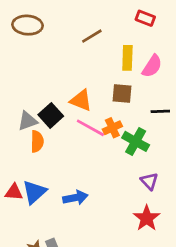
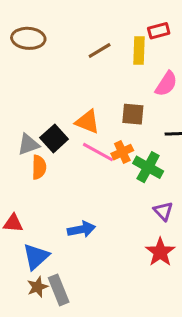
red rectangle: (145, 18) -> (159, 31), turned -36
yellow rectangle: (127, 58) -> (139, 50), moved
blue triangle: (34, 192) -> (36, 257), moved

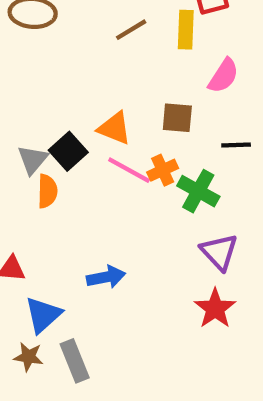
gray triangle: (28, 144) -> (33, 160), turned -30
purple triangle: (163, 211) -> (219, 252), size x1.4
brown star: (37, 287) -> (28, 357), moved, turned 30

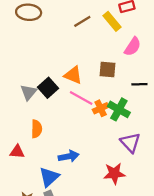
yellow rectangle: (186, 30) -> (112, 21), turned -42
orange cross: (163, 170) -> (101, 108), moved
orange semicircle: (47, 191) -> (37, 129), moved
red star: (215, 309) -> (114, 173), moved, turned 30
blue triangle: (43, 315) -> (49, 177), moved

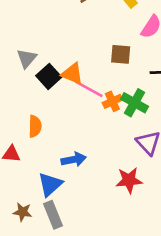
orange triangle: (73, 75) -> (72, 74), moved
gray triangle: (29, 92) -> (27, 58), moved

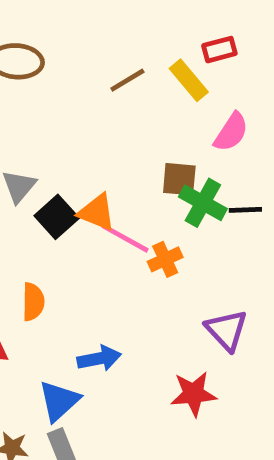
green cross: (135, 103) -> (203, 203), moved

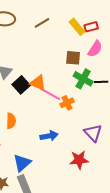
red rectangle: (219, 50) -> (91, 27), moved
brown line: (127, 80) -> (42, 23), moved
brown square: (179, 179) -> (73, 58), moved
blue arrow: (99, 358) -> (49, 136), moved

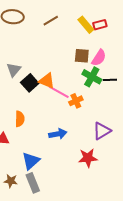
pink semicircle: (95, 49) -> (99, 58), moved
purple triangle: (93, 133) -> (102, 131), turned 42

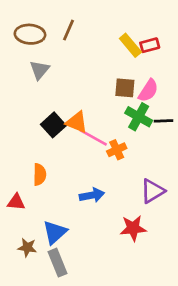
brown line: (51, 21) -> (68, 30), moved, turned -35
gray triangle: (14, 70) -> (40, 70), moved
brown star: (11, 181) -> (27, 247), moved

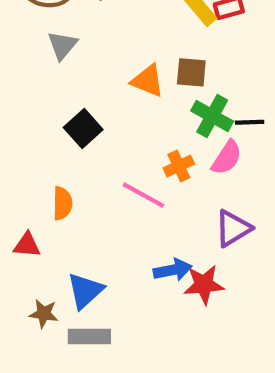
pink semicircle: (148, 91) -> (227, 158), moved
orange triangle: (77, 122) -> (148, 81), moved
pink line: (93, 137) -> (143, 195), moved
blue arrow: (92, 195) -> (173, 270), moved
gray rectangle: (57, 263) -> (89, 337), turned -68

